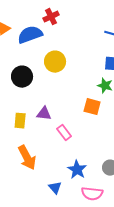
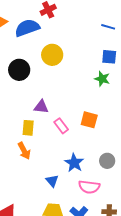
orange square: (92, 107) -> (89, 120), moved
yellow rectangle: (20, 121) -> (28, 128), moved
orange arrow: (27, 158) -> (24, 151), size x0.7

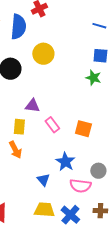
blue semicircle: (27, 28) -> (18, 27), turned 115
orange square: (89, 120) -> (83, 129), moved
gray circle: (107, 161) -> (98, 171), moved

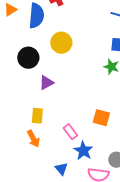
purple triangle: (32, 106) -> (46, 83), moved, turned -35
pink rectangle: (52, 125) -> (70, 132), moved

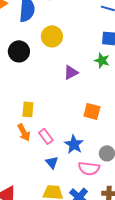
purple triangle: (46, 83) -> (71, 72), moved
pink rectangle: (70, 132) -> (46, 136), moved

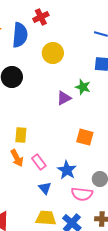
yellow circle: (52, 36) -> (53, 53), moved
green star: (102, 60) -> (83, 87), moved

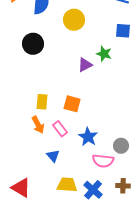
orange square: (85, 137) -> (72, 104), moved
blue triangle: (45, 188) -> (53, 156), moved

